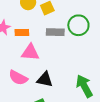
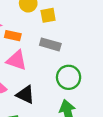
green circle: (78, 25) -> (69, 77), moved

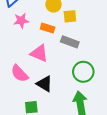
orange rectangle: (13, 36) -> (48, 28), moved

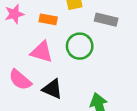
gray rectangle: (70, 42) -> (106, 20), moved
green circle: (83, 72) -> (80, 46), moved

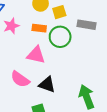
green circle: (80, 46) -> (60, 37), moved

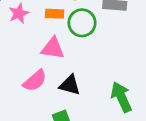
pink semicircle: (20, 79) -> (35, 81), turned -72

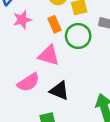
orange rectangle: (55, 14) -> (55, 24), turned 56

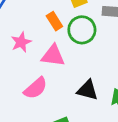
pink star: (22, 20) -> (21, 42), moved
black triangle: (59, 91) -> (87, 90), moved

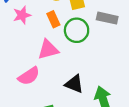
pink star: (21, 42) -> (22, 15), moved
pink triangle: (53, 56) -> (48, 50), turned -30

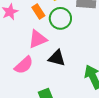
black triangle: (74, 84) -> (57, 58), moved

